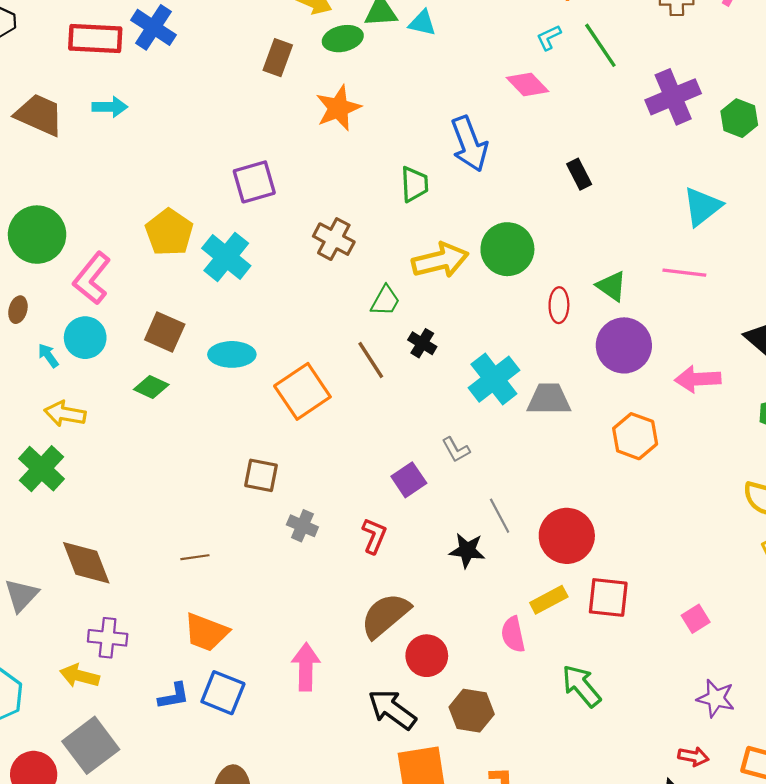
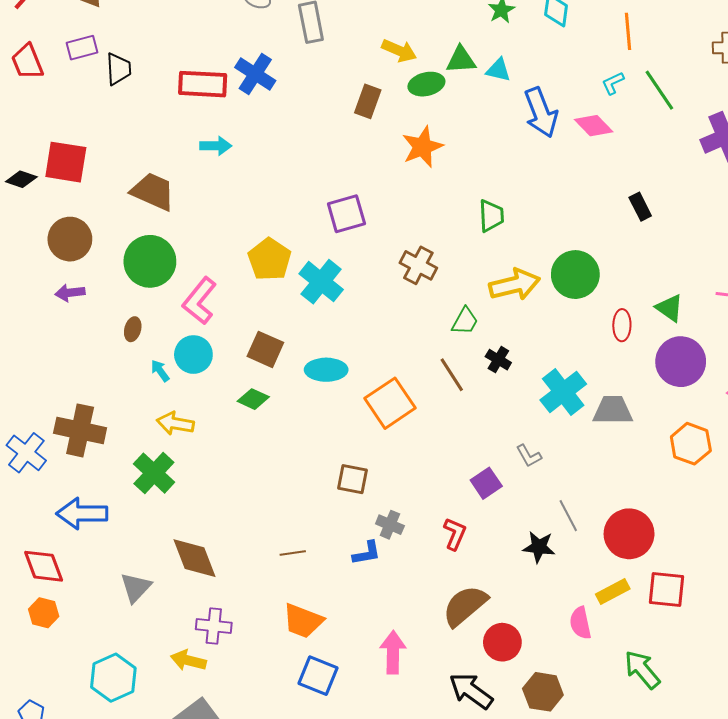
brown trapezoid: (39, 115) -> (153, 191), moved
blue arrow: (469, 144) -> (541, 112), moved
blue L-shape: (174, 696) -> (367, 553), moved

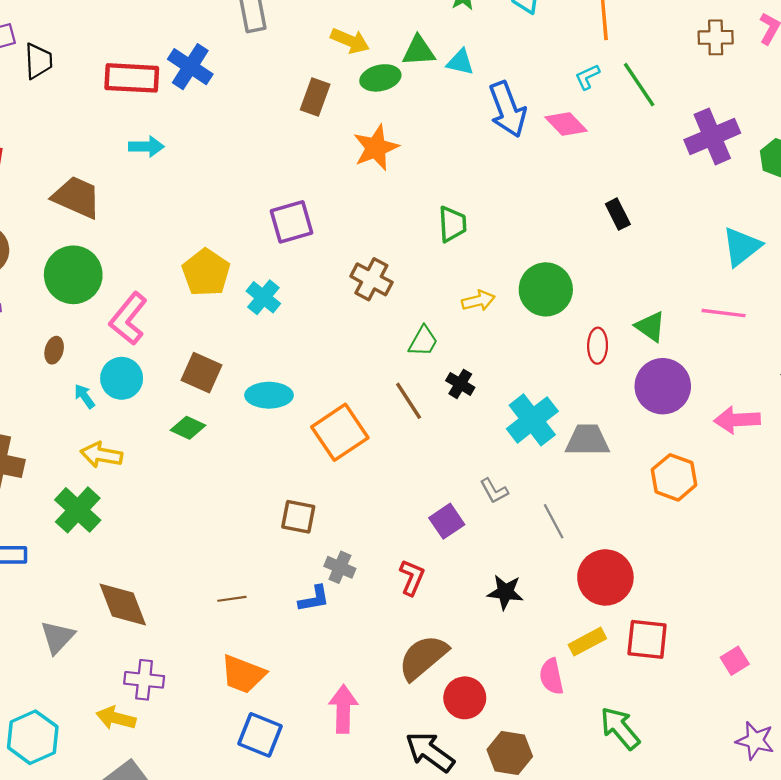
cyan cross: (321, 282) -> (263, 297), size x0.7
yellow arrow: (515, 285) -> (478, 301), size x0.6
gray line: (568, 516) -> (554, 521), moved

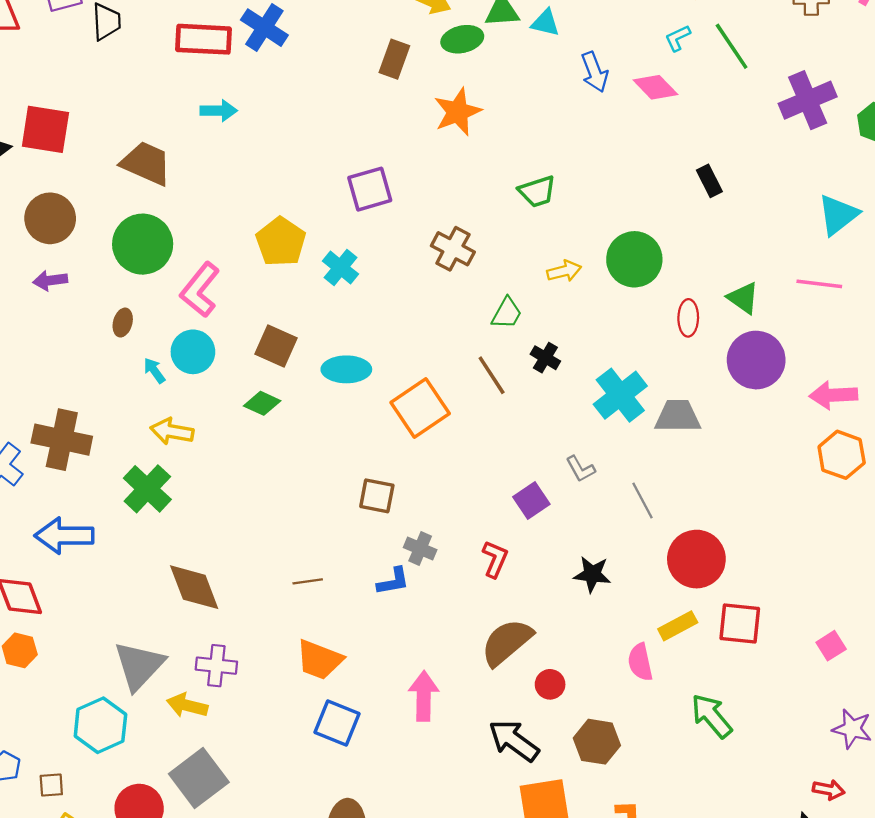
blue arrow: (508, 109) -> (595, 72), size x0.7
green trapezoid: (452, 224) -> (537, 191), turned 75
orange hexagon: (674, 477) -> (842, 455), moved
gray triangle: (57, 637) -> (139, 666), moved, size x1.4
red circle: (465, 698) -> (550, 684), size x0.7

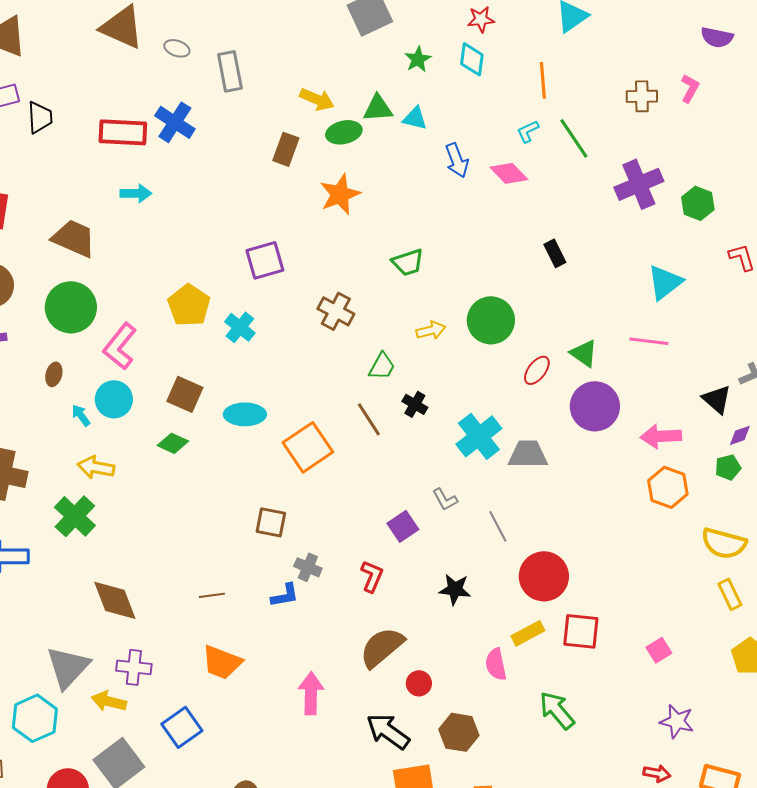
red ellipse: (688, 318) -> (537, 370), turned 36
blue square: (337, 723) -> (182, 727), moved, turned 33

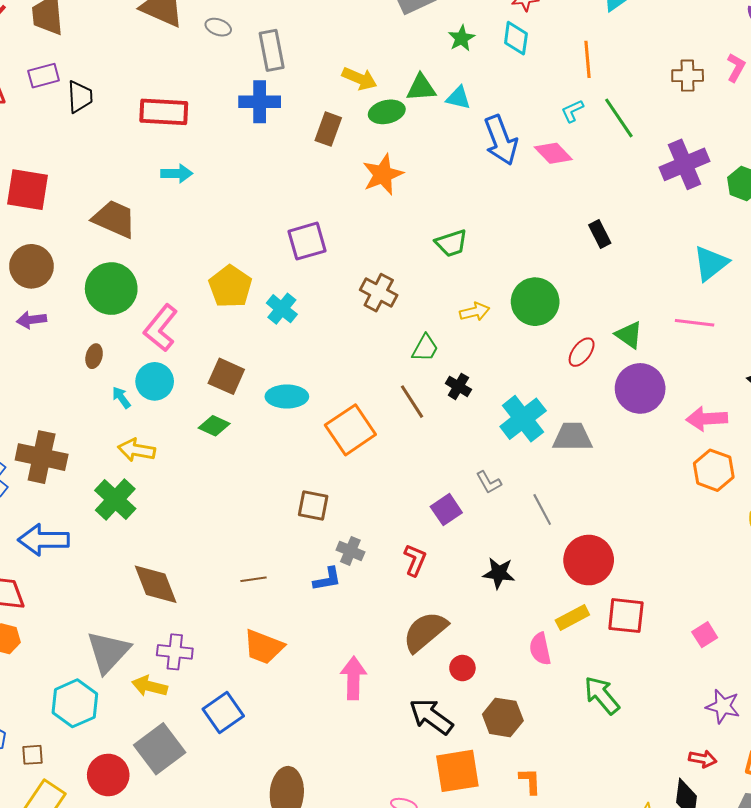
blue cross: (175, 122) -> (260, 102), moved, turned -33
blue arrow: (457, 160) -> (501, 140), size x1.4

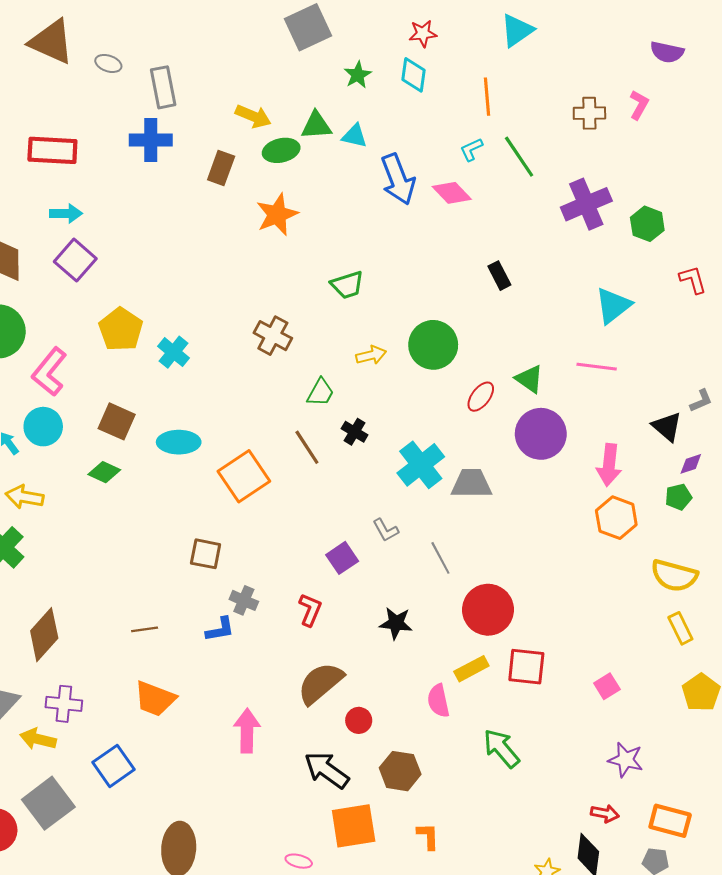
purple square: (307, 241) -> (75, 260), moved, turned -33
pink arrow: (707, 419) -> (609, 465), turned -81
brown diamond: (156, 584) -> (44, 635), turned 63

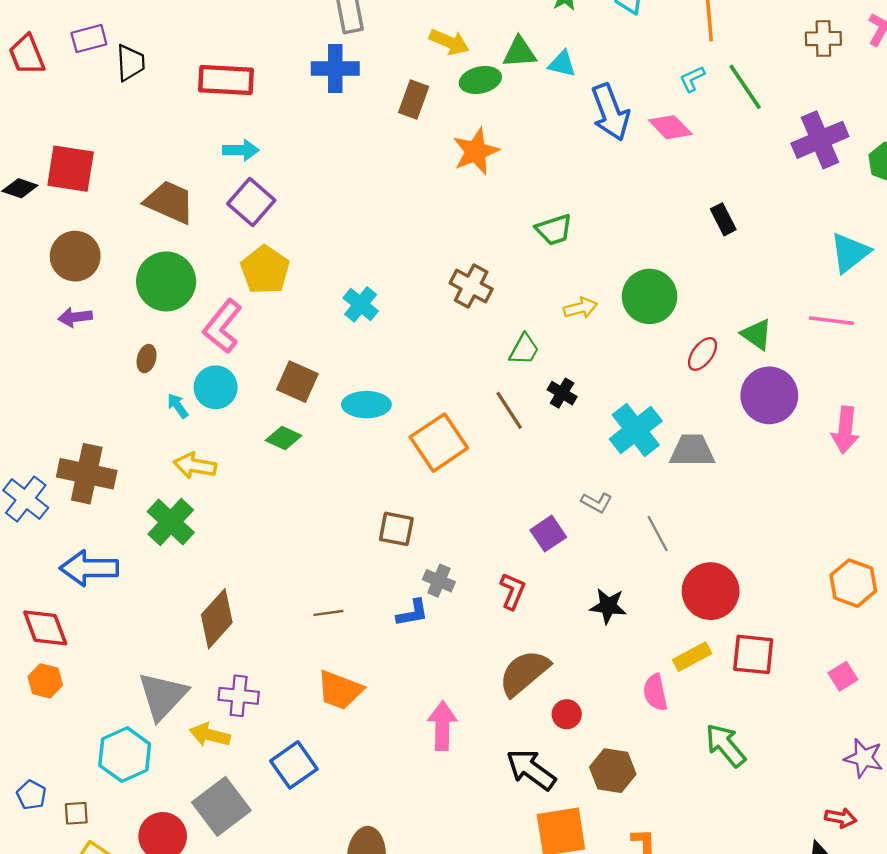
yellow pentagon: (121, 329) -> (265, 270), moved
orange hexagon: (616, 518) -> (853, 583), moved
gray L-shape: (386, 530) -> (597, 502), turned -32

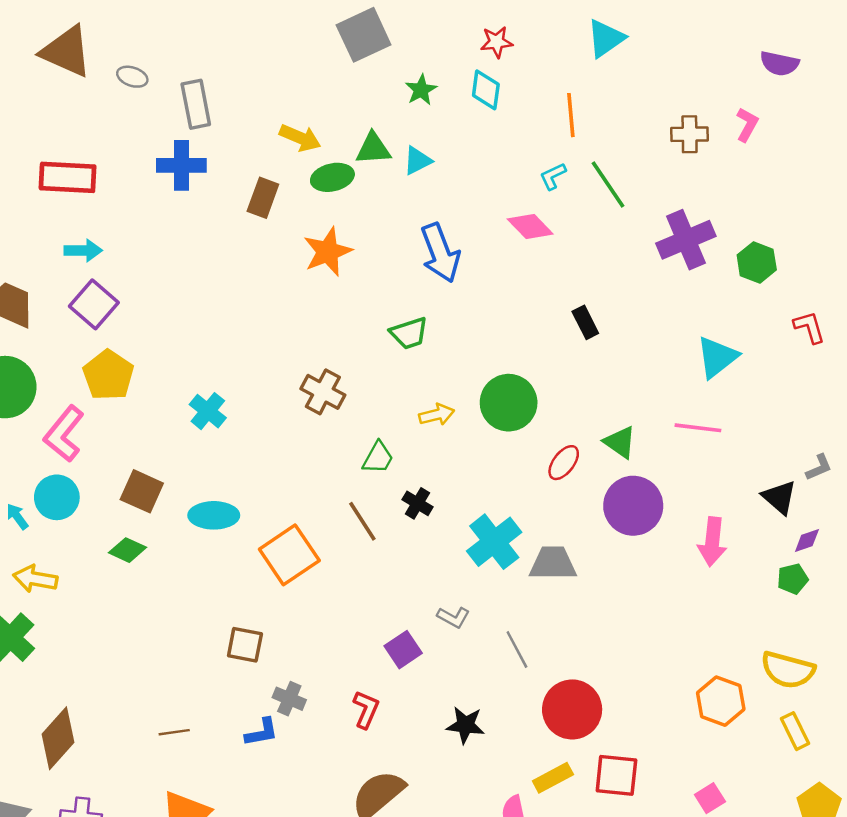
cyan triangle: (562, 64) -> (417, 161), turned -40
blue arrow: (610, 112) -> (440, 253), moved

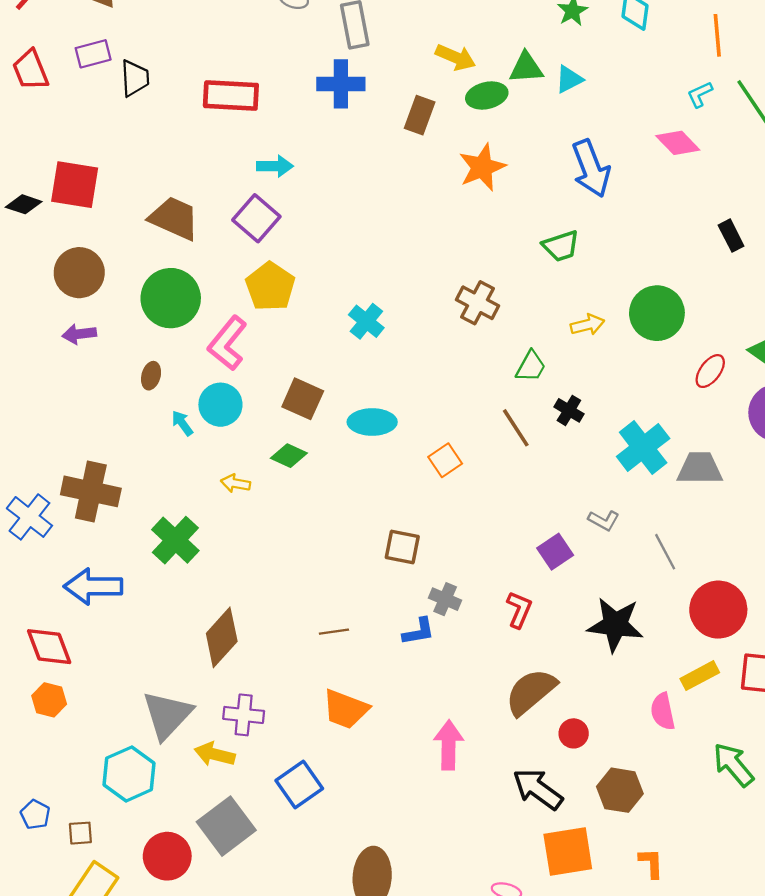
cyan arrow: (83, 250) -> (275, 166), moved
orange square: (289, 555) -> (445, 460), size x0.6
yellow arrow: (35, 579) -> (236, 483), moved, size x0.7
black star: (465, 725) -> (615, 625), size x1.5

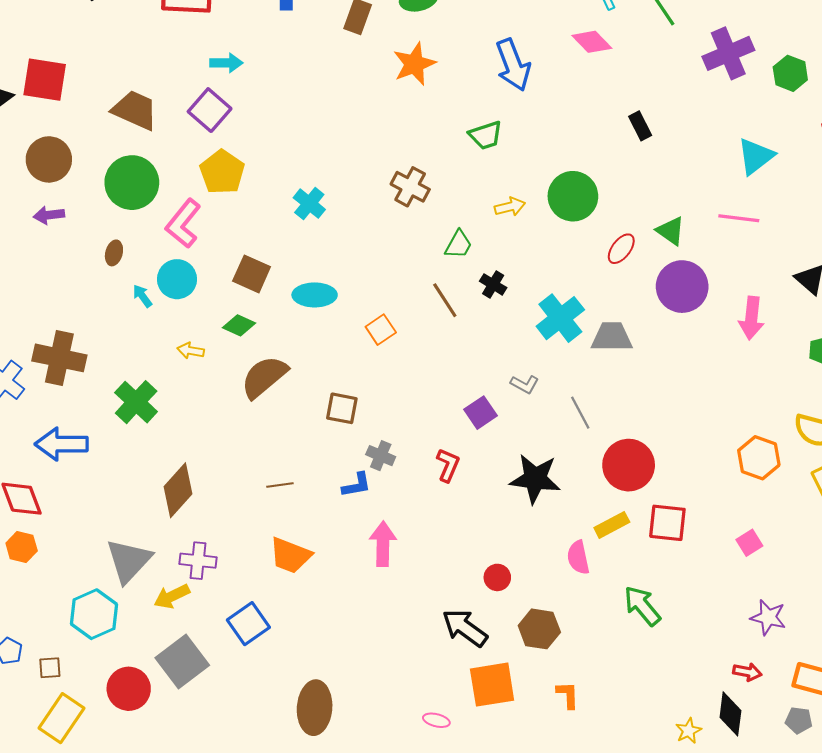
brown semicircle: (531, 692) -> (264, 377), moved
pink arrow: (449, 745) -> (383, 544), moved
yellow arrow: (215, 754) -> (172, 596), turned -40

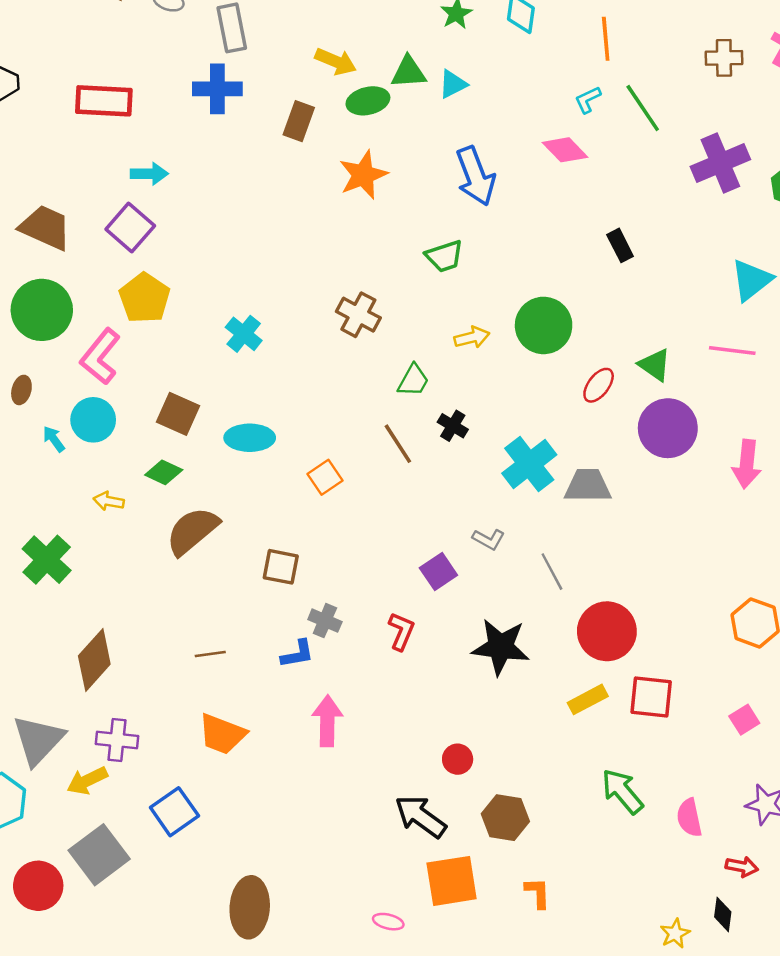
pink semicircle: (578, 557) -> (689, 818), moved
black diamond: (730, 714) -> (723, 914), size x0.7

